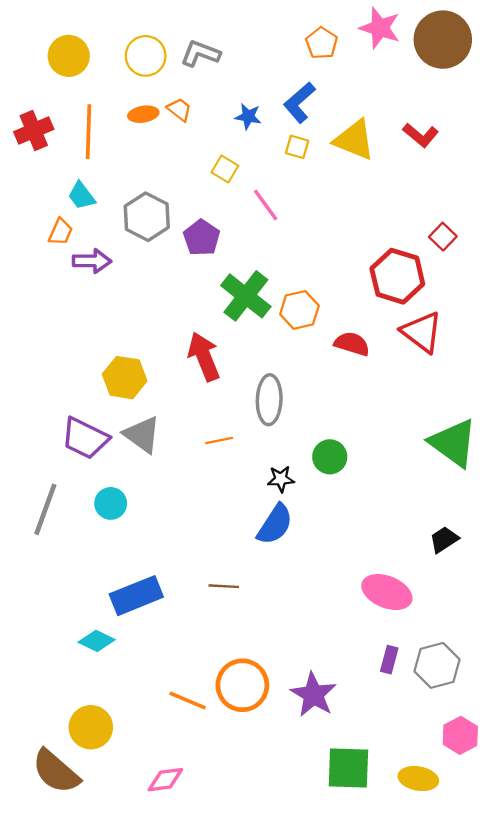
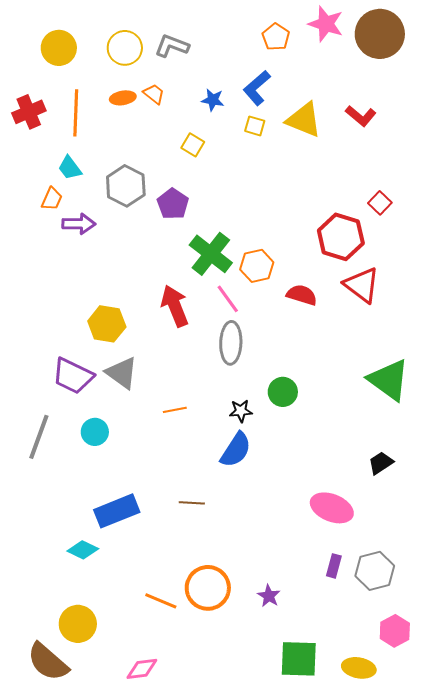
pink line: (266, 205) -> (228, 299), moved
orange line: (219, 441) -> (175, 410), moved
purple star: (313, 695) -> (269, 596), size x0.6

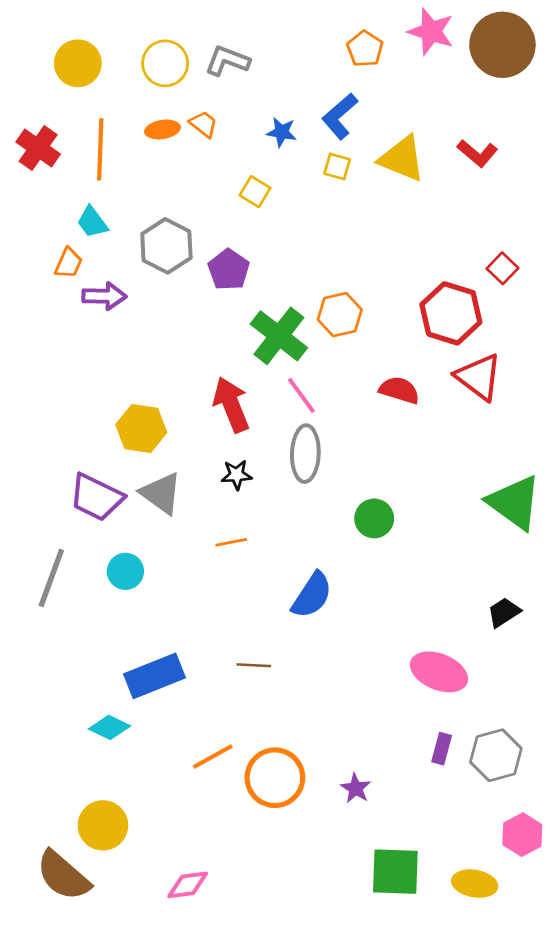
red cross: (29, 112) -> (38, 148), turned -32
orange hexagon: (257, 266) -> (340, 315), moved
black star: (241, 411) -> (237, 475), moved
orange line: (161, 601) -> (213, 757), moved, turned -52

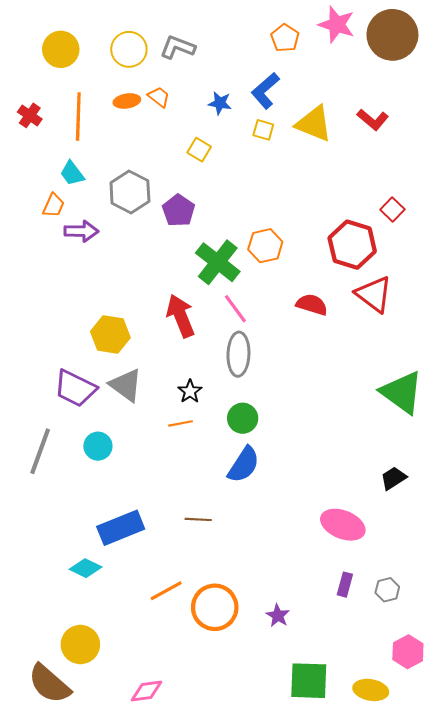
red cross: (38, 148) -> (30, 115), size x0.7
black star: (237, 475) -> (190, 391), moved, turned -30
green circle: (374, 518) -> (243, 418), moved
gray hexagon: (496, 755) -> (387, 590), size x0.6

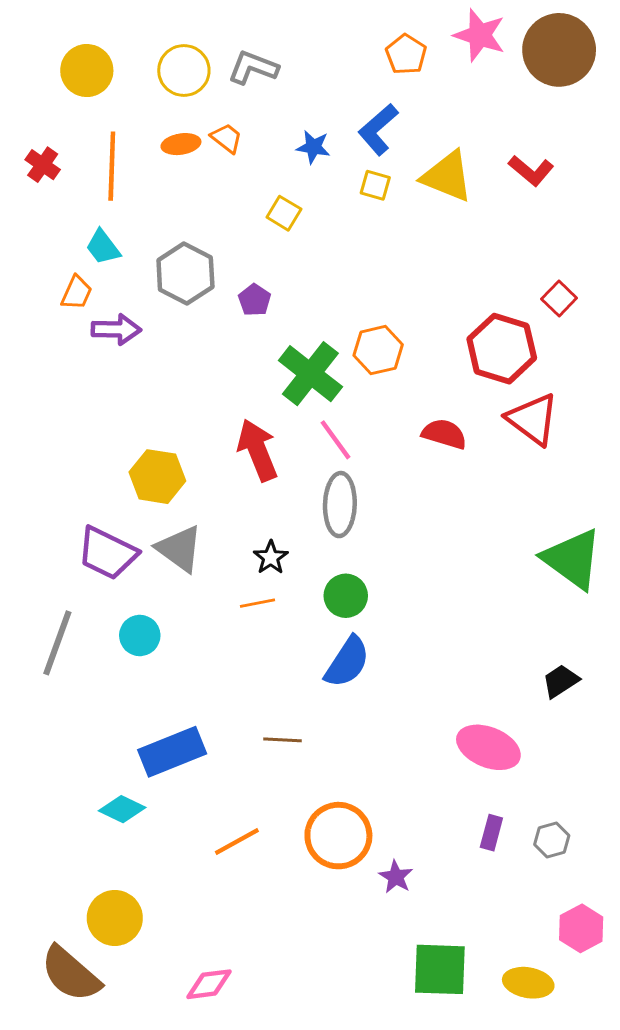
purple pentagon: (179, 211) -> (255, 300), size x0.7
orange circle: (215, 607) -> (338, 836), moved

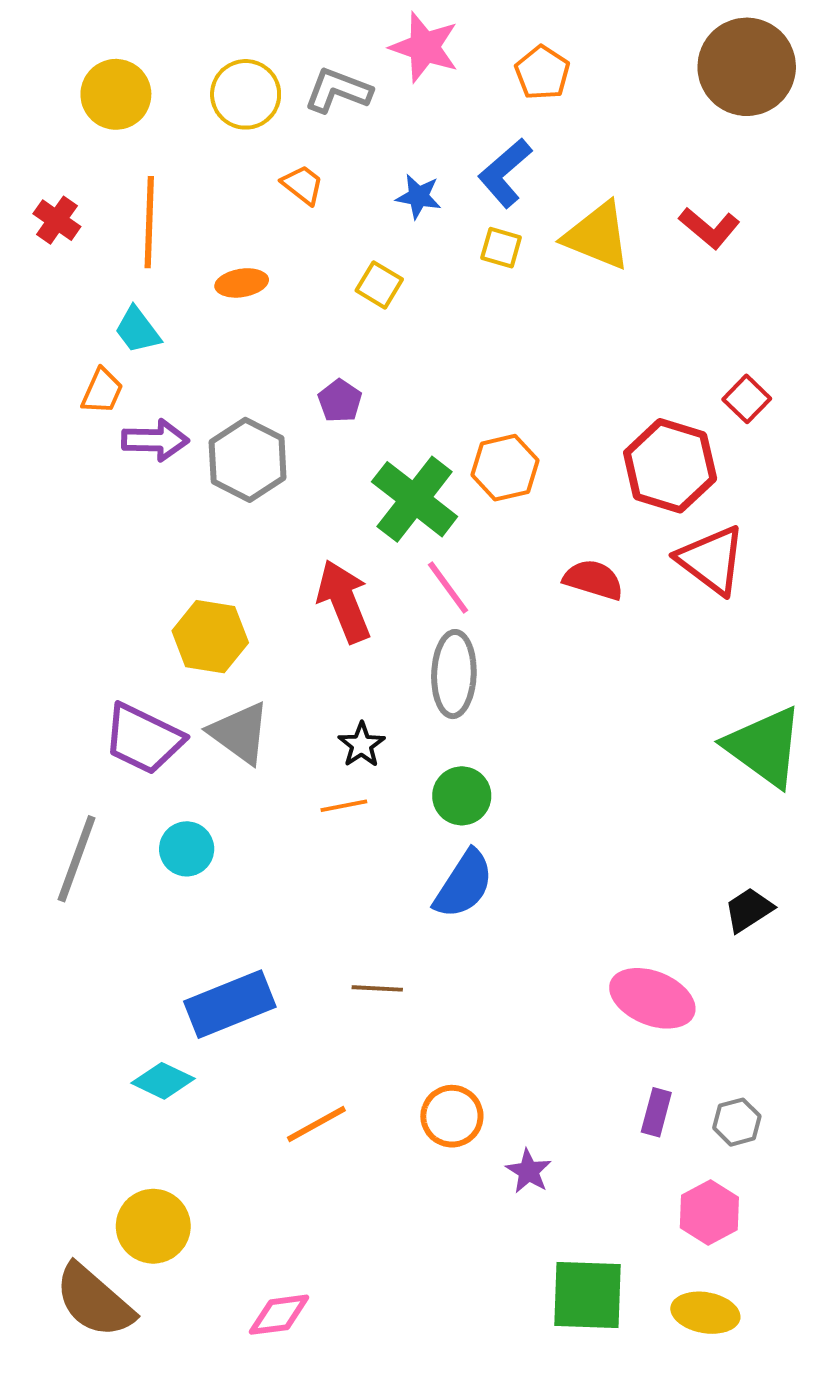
pink star: (480, 35) -> (424, 47), moved
orange ellipse: (181, 144) -> (242, 283), moved
gray hexagon: (185, 274) -> (248, 460), moved
orange circle: (338, 836) -> (452, 1116), size x0.7
pink hexagon: (581, 928) -> (709, 1212), moved

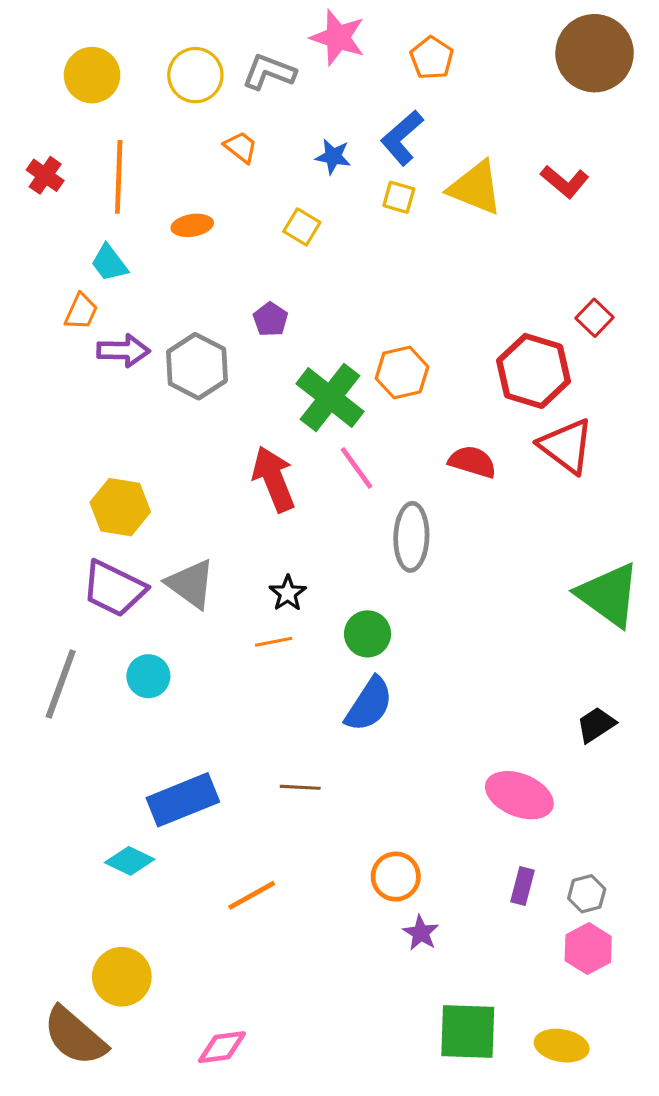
yellow hexagon: (210, 637) -> (120, 507), moved
gray ellipse: (454, 674) -> (411, 537), moved
orange circle: (452, 1116) -> (396, 877), moved
pink hexagon: (709, 1212) -> (588, 949), moved

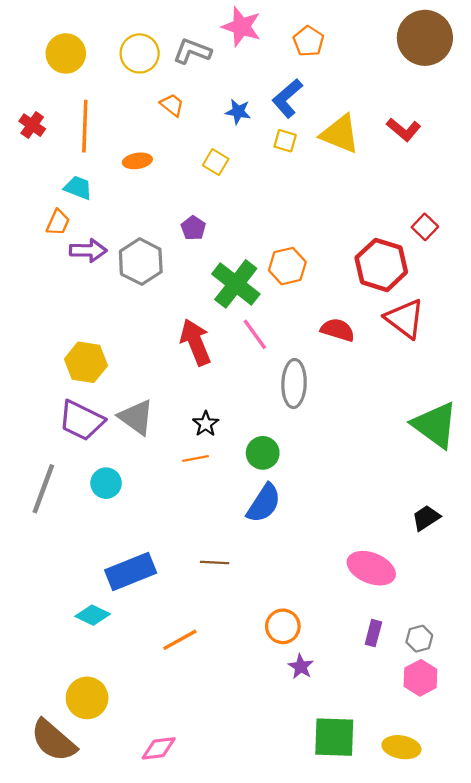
cyan trapezoid: (109, 263) -> (78, 188), turned 148

